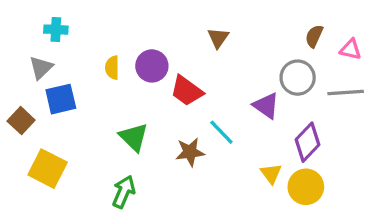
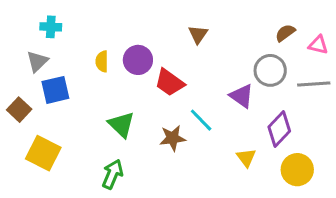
brown semicircle: (314, 36) -> (285, 33), turned 30
yellow circle: (306, 187) -> (297, 170), moved

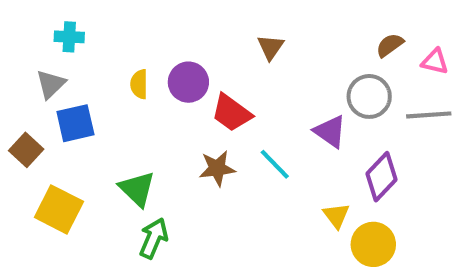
green triangle: (121, 125) -> (137, 189), moved
brown star: (173, 138) -> (217, 168), moved
yellow circle: (297, 170) -> (373, 244), moved

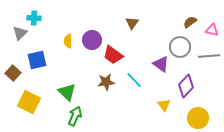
gray triangle: (51, 84) -> (20, 33), moved
yellow circle: (373, 244) -> (198, 118), moved

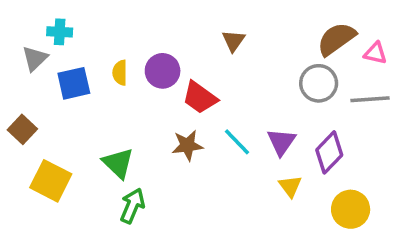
brown semicircle: (190, 22) -> (336, 39), size x1.6
blue square: (37, 60) -> (74, 83), moved
purple triangle: (161, 64) -> (281, 142), moved, turned 30

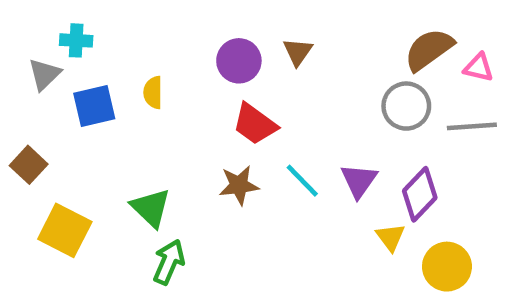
purple circle: (163, 71) -> (239, 61), moved
yellow triangle: (290, 186) -> (390, 237), moved

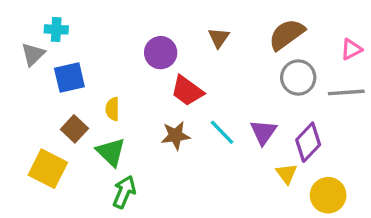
brown semicircle: (429, 50) -> (287, 34), moved
purple circle: (239, 61) -> (161, 53), moved
pink triangle: (479, 68) -> (351, 49), turned -40
yellow semicircle: (153, 92) -> (113, 109), moved
brown square: (29, 165) -> (74, 129), moved

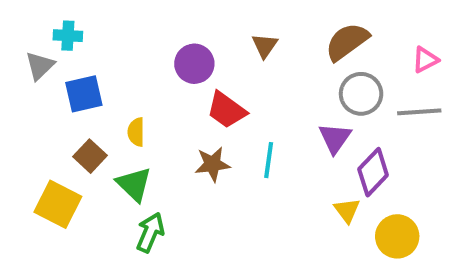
cyan line: (222, 132) -> (269, 160), turned 52
purple triangle: (263, 132) -> (335, 138), moved

